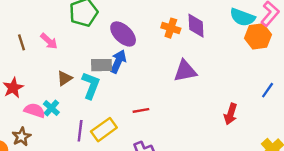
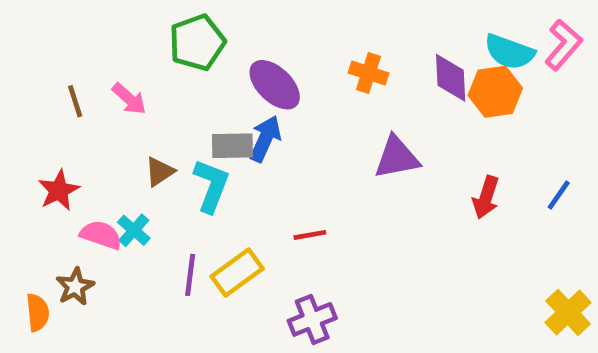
purple diamond: (196, 26) -> (451, 78), moved
orange hexagon: (258, 36) -> (495, 92), moved
red arrow: (231, 114) -> (486, 197), moved

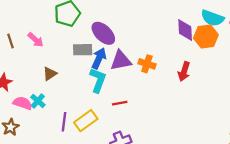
orange cross: (369, 73) -> (147, 64), moved
gray rectangle: (232, 146) -> (83, 50), moved
purple triangle: (397, 157) -> (121, 61), moved
cyan L-shape: (211, 186) -> (98, 80), moved
red arrow: (486, 197) -> (184, 71), moved

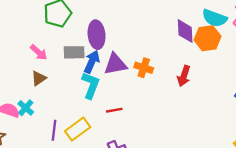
purple ellipse: (103, 33) -> (97, 35), turned 40
pink arrow: (36, 40) -> (39, 52), moved

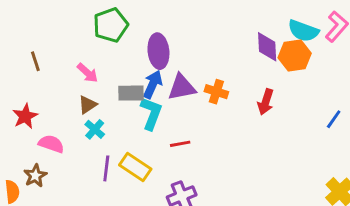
gray rectangle: (74, 52) -> (131, 93), moved
cyan cross: (26, 108) -> (95, 129), moved
yellow rectangle: (78, 129) -> (135, 167), turned 70

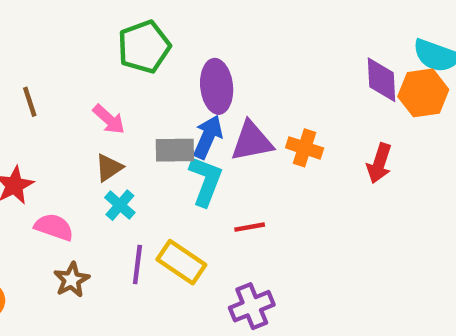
brown star: (35, 176) -> (72, 280), moved

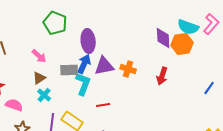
green pentagon: (144, 47) -> (55, 23), turned -30

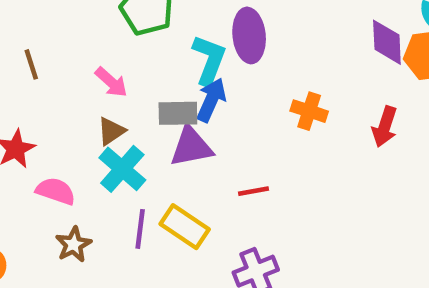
purple ellipse: (88, 41) -> (249, 35), moved
purple triangle: (104, 66) -> (191, 147), moved
cyan L-shape: (83, 84) -> (209, 60), moved
cyan cross: (44, 95) -> (122, 169), size x1.5

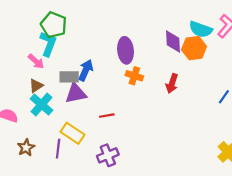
purple ellipse: (249, 35) -> (126, 50), moved
cyan L-shape: (209, 60) -> (48, 44), moved
purple line: (140, 229) -> (58, 149), moved
brown star: (73, 244) -> (26, 148), moved

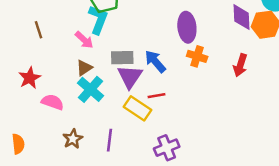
blue arrow: (86, 70) -> (155, 61), moved, turned -65
purple triangle: (76, 93) -> (130, 77), turned -45
red line: (107, 116) -> (157, 96), moved
yellow rectangle: (72, 133) -> (137, 108), moved

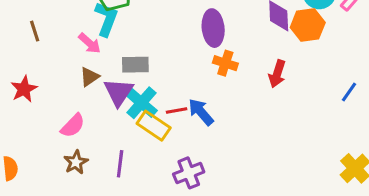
blue arrow: (155, 61) -> (201, 112), moved
purple triangle: (130, 77) -> (119, 92), moved
cyan cross: (91, 89) -> (141, 103), moved
pink semicircle: (52, 102) -> (73, 126), moved, turned 115

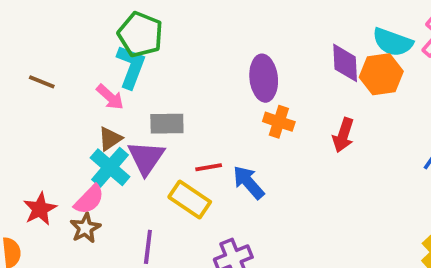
brown line: (35, 31) -> (42, 82), turned -50
red star: (24, 89) -> (40, 209), moved
cyan cross: (141, 103) -> (110, 167), moved
red line: (177, 110) -> (209, 167), moved
brown star: (76, 162) -> (85, 228), moved

